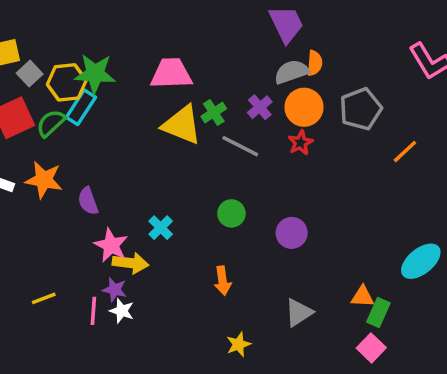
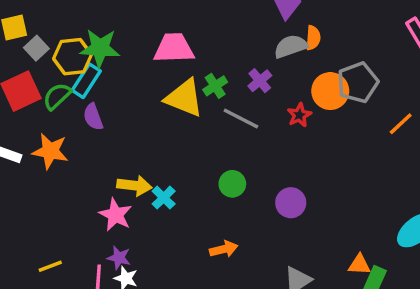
orange circle: (304, 107) -> (330, 91), moved
purple semicircle: (88, 201) -> (93, 117), moved
yellow arrow: (131, 263) -> (134, 186), moved
orange arrow: (223, 281) -> (224, 249), turned -96

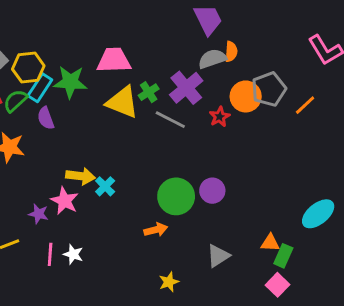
green star: (100, 48) -> (70, 82), moved
purple cross: (260, 81) -> (186, 88), size x1.6
orange line: (401, 124) -> (305, 105), moved
green circle: (232, 184) -> (176, 196), moved, size x1.6
purple star: (119, 258) -> (38, 214), moved

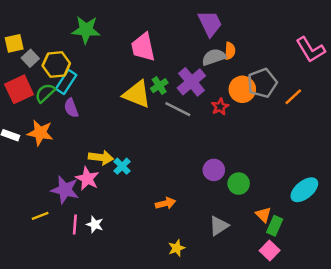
pink trapezoid: (114, 60) -> (143, 47), moved, turned -100
green star: (70, 82) -> (86, 30), moved
green circle: (176, 196) -> (239, 184), moved, size x0.7
purple star: (38, 214) -> (65, 190), size x1.6
orange triangle: (270, 243) -> (263, 215), turned 42

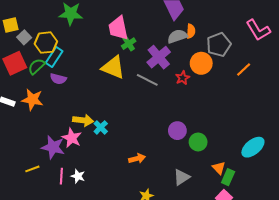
gray pentagon: (262, 83) -> (219, 45), moved
green cross: (159, 86) -> (129, 44), moved
purple semicircle: (71, 108) -> (58, 79), turned -56

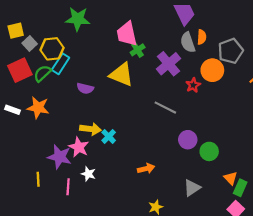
gray semicircle: (177, 36) -> (188, 42), turned -90
purple semicircle: (58, 79) -> (85, 88), moved
gray line: (147, 80) -> (165, 108), moved
yellow line: (32, 169) -> (38, 179), turned -72
white star: (78, 176) -> (88, 174), moved

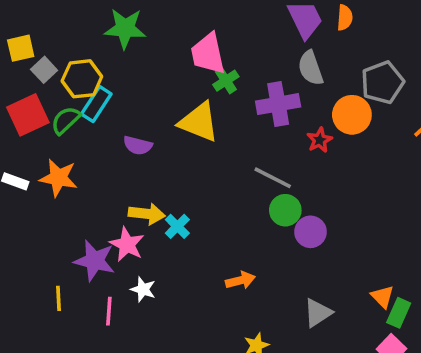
orange semicircle: (202, 37) -> (345, 18), moved
purple cross: (169, 64) -> (278, 104), turned 30
green circle: (209, 151) -> (285, 210), moved

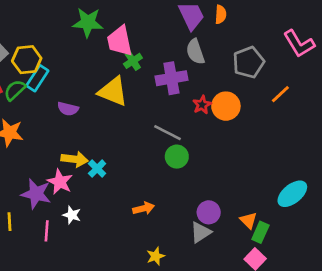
green star: (125, 28) -> (88, 22), moved
orange circle: (352, 115) -> (226, 106), moved
purple circle: (311, 232) -> (209, 212), moved

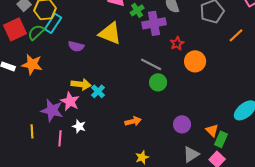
green cross: (133, 61) -> (137, 10), moved
orange circle: (226, 106) -> (195, 61), moved
gray triangle: (201, 232) -> (191, 154), moved

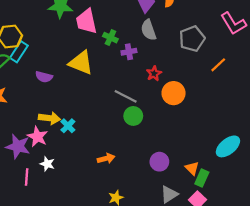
green cross: (137, 10) -> (110, 38), turned -32
purple cross: (154, 23) -> (129, 52), size x0.6

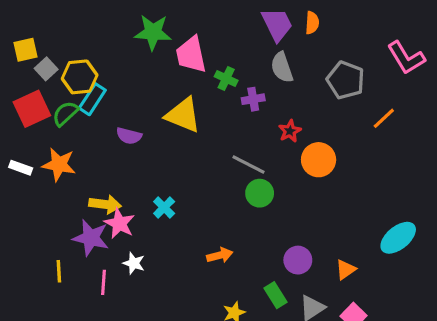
gray pentagon: (192, 39) -> (346, 80), turned -30
yellow arrow: (49, 118) -> (105, 204), moved
orange triangle: (192, 168) -> (346, 270), turned 40
green rectangle: (202, 178) -> (276, 295), moved, turned -56

